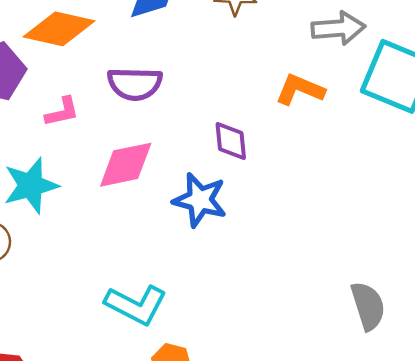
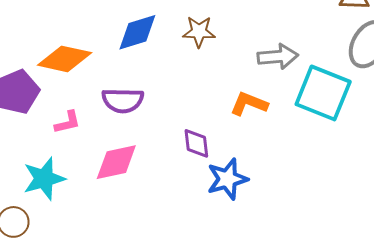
blue star: (200, 200) -> (227, 179), moved, turned -30

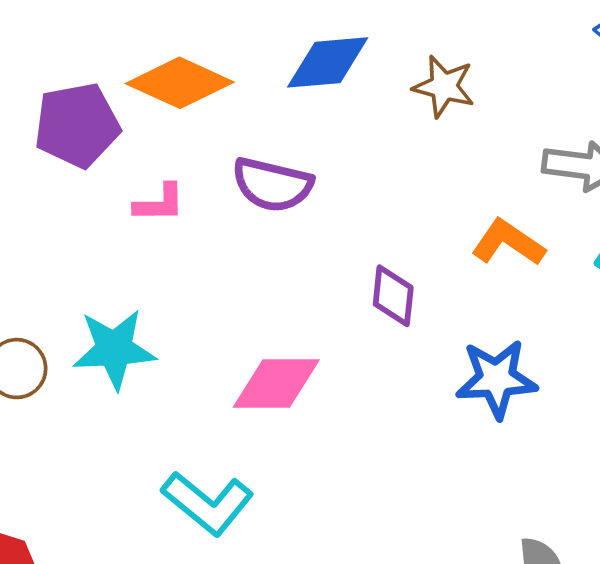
pink diamond: (116, 162) -> (276, 384), moved
cyan star: (44, 179) -> (114, 349), moved
blue star: (227, 179) -> (496, 379), moved

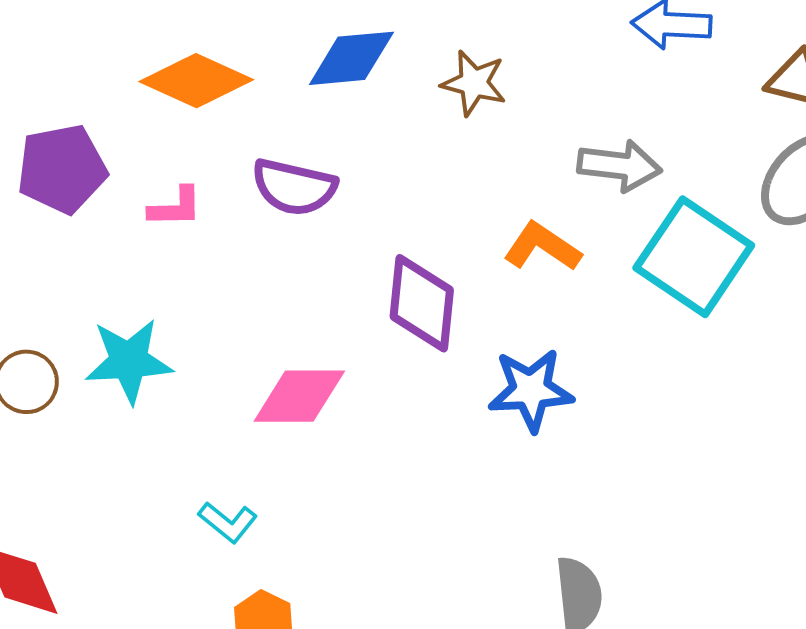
purple pentagon: (77, 125) -> (62, 169), moved
purple diamond: (393, 296) -> (422, 303), size x1.5
cyan L-shape: (208, 503) -> (228, 522), size x0.6

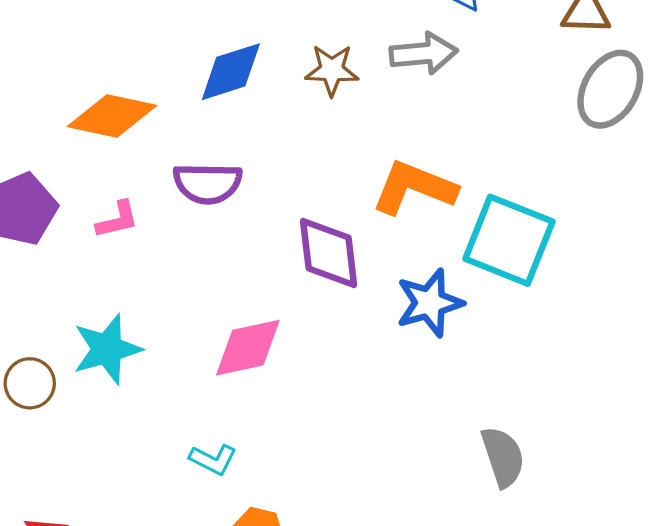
gray arrow: (620, 166) -> (424, 53), moved
orange L-shape: (542, 247) -> (414, 188), size x1.4
cyan square: (694, 257) -> (509, 240), moved

